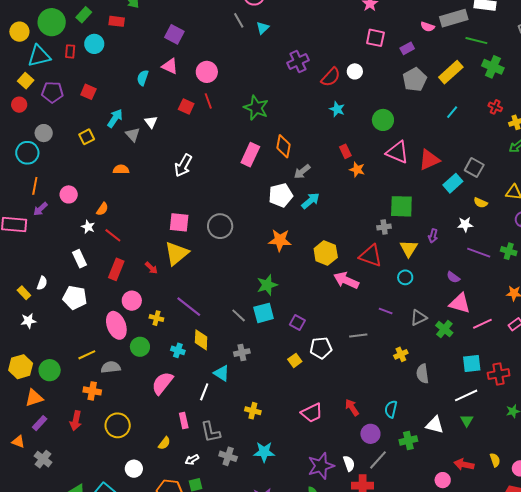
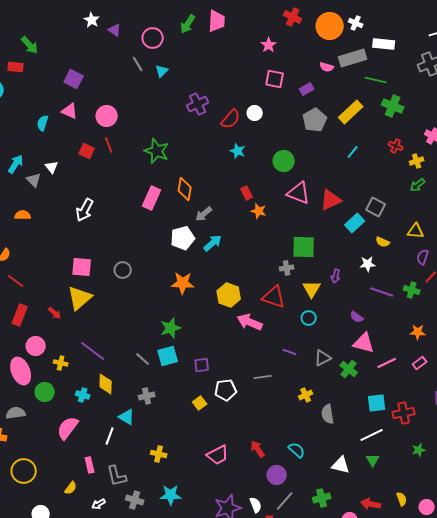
gray circle: (220, 226) -> (123, 270), size x0.7
purple square: (297, 322) -> (202, 365), turned -35
cyan semicircle: (391, 409) -> (297, 450), turned 120
green cross: (408, 440) -> (322, 498), moved

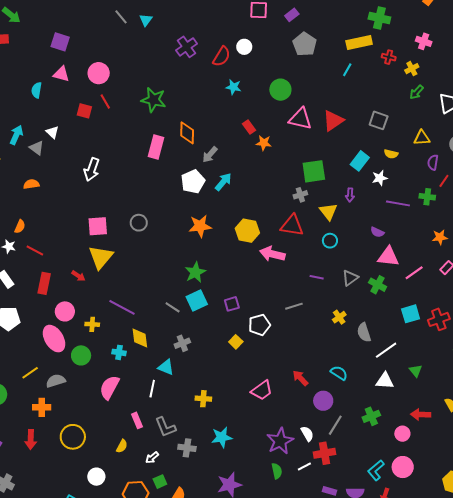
yellow rectangle: (351, 112) -> (359, 43), moved, turned 40
cyan rectangle: (355, 223) -> (360, 161), moved
white line: (372, 435) -> (386, 350), moved

